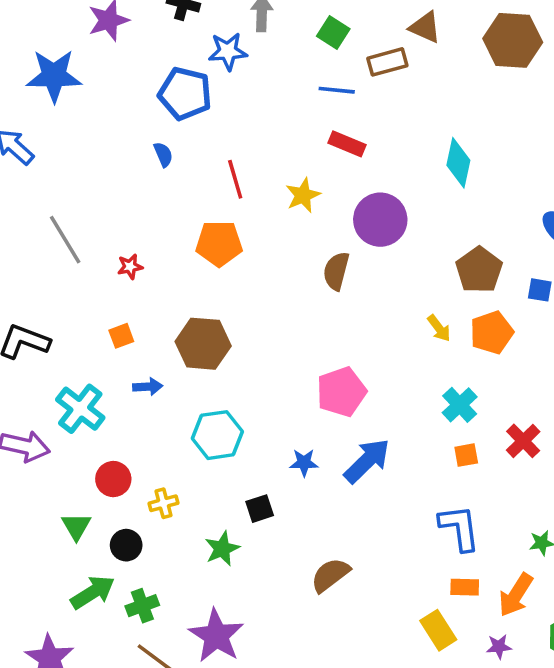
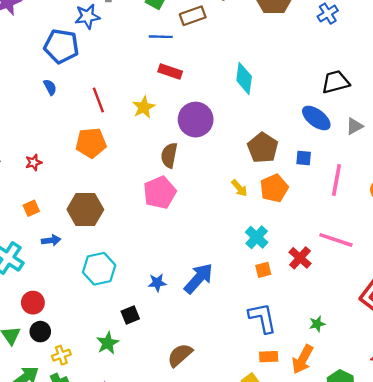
pink pentagon: (341, 392) -> (160, 193), moved
yellow cross: (163, 503) -> (61, 355), moved
black circle: (126, 545) -> (40, 332), moved

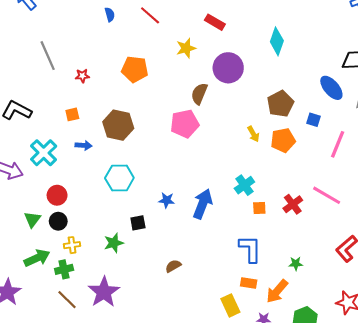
red line: (98, 100) -> (150, 15), moved, turned -40
cyan cross: (257, 237) -> (244, 185), moved
blue arrow: (199, 278) -> (203, 204), turned -32
brown semicircle: (180, 355) -> (173, 266), size x0.7

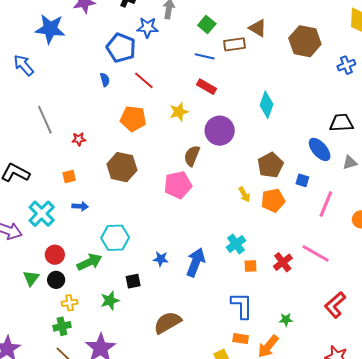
orange pentagon: (135, 69) -> (133, 119), moved
brown hexagon: (118, 125) -> (122, 167), moved
green arrow: (37, 258) -> (89, 262), moved
brown semicircle: (173, 266) -> (167, 323), size x1.8

